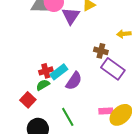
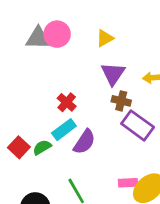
purple triangle: (71, 16) -> (113, 74), moved
red cross: (46, 71) -> (67, 102), moved, turned -32
red square: (28, 100) -> (19, 147), moved

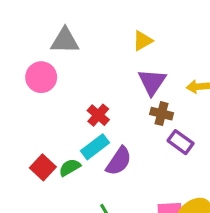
pink circle: (57, 34) -> (41, 77), moved
purple rectangle: (138, 125) -> (181, 142), size x0.7

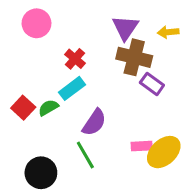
pink circle: (41, 77) -> (37, 23), moved
brown cross: (162, 114) -> (134, 57), size x1.6
purple semicircle: (119, 161) -> (94, 122), moved

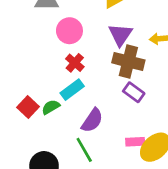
pink circle: (37, 23) -> (69, 31), moved
purple rectangle: (152, 84) -> (134, 92), moved

